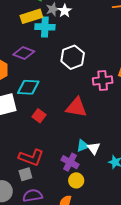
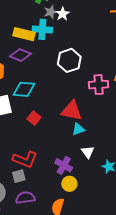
yellow rectangle: (31, 16) -> (24, 34), moved, turned 30
cyan triangle: (83, 146) -> (78, 129), moved

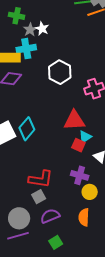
cyan diamond: (24, 89) -> (27, 129), moved, turned -40
red square: (34, 118) -> (78, 145), moved

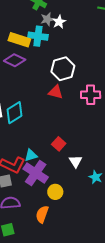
red triangle: (74, 120) -> (56, 92), moved, size x0.7
cyan triangle: (85, 137) -> (31, 155), moved
purple cross: (80, 175) -> (36, 173), moved, size x1.4

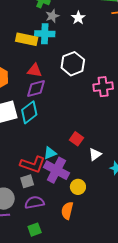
white star: (59, 22) -> (78, 18), moved
purple diamond: (15, 60) -> (36, 89), moved, turned -35
red triangle: (56, 92) -> (35, 70), moved
white triangle: (76, 161) -> (95, 154), turned 32

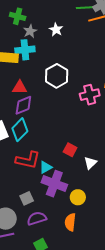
red L-shape: (33, 164) -> (28, 160), moved

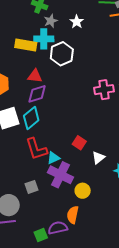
white hexagon: (57, 76) -> (62, 54), moved
red L-shape: (28, 160) -> (36, 149), turned 55
purple semicircle: (37, 218) -> (58, 228), moved

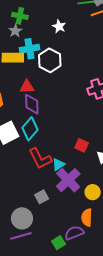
gray star: (51, 21) -> (15, 31), moved
purple diamond: (37, 94) -> (32, 104), turned -65
purple cross: (60, 175) -> (68, 180), turned 30

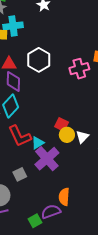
white hexagon: (50, 60) -> (39, 60), moved
yellow circle: (93, 192) -> (67, 135), moved

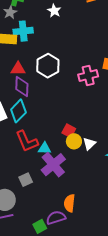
cyan triangle: (38, 143) -> (45, 148), turned 32

